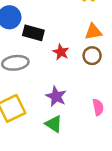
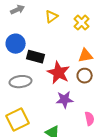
red star: (61, 52) -> (59, 73), size x1.6
purple star: (56, 96) -> (65, 100), moved, turned -30

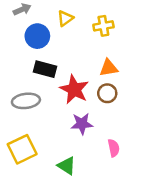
yellow cross: (82, 23) -> (103, 26), turned 35
blue circle: (16, 44) -> (37, 36), moved

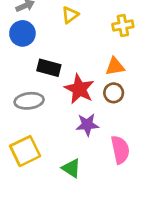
yellow cross: (103, 26) -> (123, 25), moved
blue circle: (37, 36) -> (22, 33), moved
pink semicircle: (114, 148) -> (120, 150), size x1.5

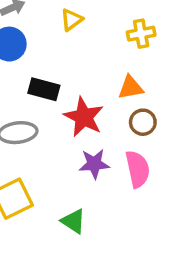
brown circle: (114, 93) -> (143, 122), moved
pink semicircle: (120, 150) -> (138, 169), moved

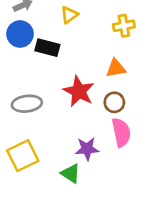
black rectangle: (44, 89) -> (47, 48), moved
brown circle: (143, 122) -> (114, 102), moved
purple star: (94, 164) -> (87, 149), moved

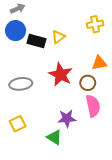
yellow triangle: (69, 15) -> (58, 37), moved
orange triangle: (116, 68) -> (99, 63), moved
yellow square: (23, 156) -> (18, 124), size x0.7

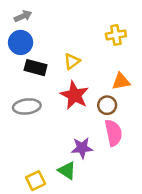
yellow triangle: (58, 37) -> (72, 61), moved
black rectangle: (36, 41) -> (36, 68), moved
yellow square: (18, 124) -> (36, 181), moved

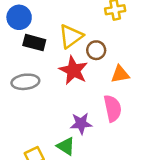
yellow triangle: (72, 61) -> (71, 36), size x1.5
orange triangle: (121, 81) -> (120, 74), moved
brown circle: (107, 105) -> (96, 50), moved

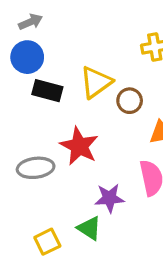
red star: (73, 70) -> (79, 146), moved
gray ellipse: (25, 82) -> (36, 168), moved

